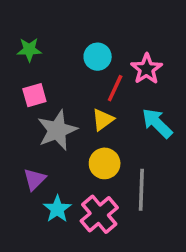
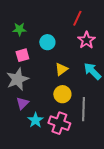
cyan circle: (98, 57) -> (47, 42), moved
red line: (115, 88) -> (77, 18), moved
gray star: (57, 130) -> (17, 79), moved
pink cross: (99, 214) -> (59, 123), turned -30

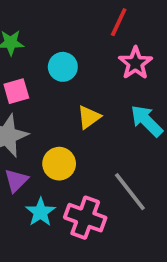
yellow circle: (62, 94) -> (59, 164), moved
gray line: (83, 109) -> (130, 192), turned -40

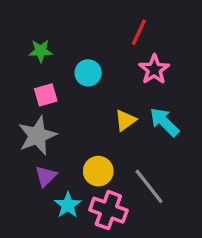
yellow triangle: (89, 117) -> (125, 120), moved
yellow circle: (59, 164) -> (98, 171), moved

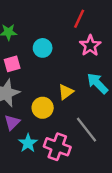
yellow triangle: (125, 120) -> (66, 92), moved
yellow circle: (98, 171) -> (43, 108), moved

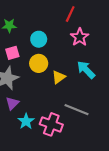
yellow circle: (43, 108) -> (39, 63), moved
gray line: (86, 130) -> (77, 110), turned -30

